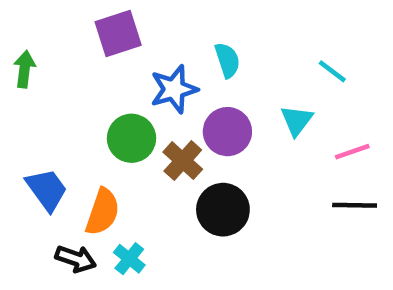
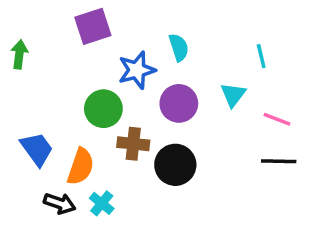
cyan line: (332, 71) -> (261, 56), turned 40
pink line: (352, 152) -> (277, 119), turned 40
brown cross: (183, 161) -> (133, 144), moved, turned -36

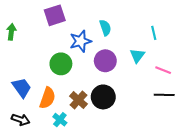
brown cross: (133, 144) -> (78, 100), moved, turned 36
black arrow: (60, 203) -> (21, 120), moved

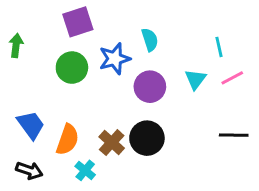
green circle: (61, 64) -> (72, 68), moved
pink line: (163, 70) -> (232, 78), moved, turned -49

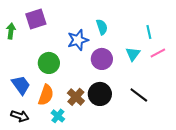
purple square: (78, 22) -> (36, 19), moved
green circle: (72, 68) -> (49, 63), moved
black line: (234, 135) -> (139, 95), moved, turned 36

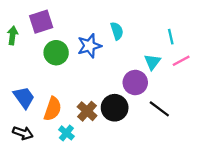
purple circle: (102, 59) -> (135, 83), moved
green circle: (49, 63) -> (56, 53), moved

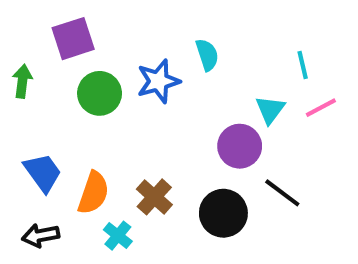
green arrow: (13, 35) -> (22, 81), moved
black circle: (115, 108) -> (223, 213), moved
black arrow: (23, 133) -> (41, 236), turned 150

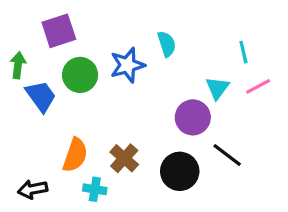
blue trapezoid: (43, 173) -> (41, 96), moved
cyan cross: (118, 236) -> (95, 189), turned -30

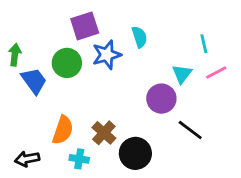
purple square: (59, 31) -> (85, 26), moved
black circle: (180, 171) -> (135, 153), moved

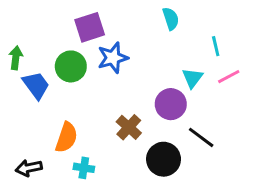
cyan semicircle: (139, 37) -> (171, 19), moved
brown cross: (104, 133) -> (129, 127), moved
black circle: (135, 153) -> (164, 159), moved

